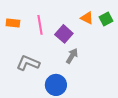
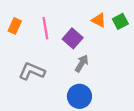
orange rectangle: (13, 23) -> (15, 26), turned -72
blue circle: (56, 85) -> (79, 96), moved

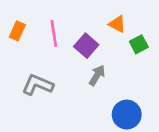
green square: (120, 21) -> (139, 44), moved
blue circle: (79, 96) -> (127, 115), moved

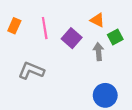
gray arrow: (97, 75) -> (98, 52), moved, turned -36

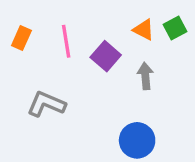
green square: (115, 37) -> (175, 28), moved
blue circle: (105, 95) -> (137, 140), moved

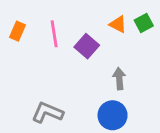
gray arrow: (145, 76) -> (119, 79), moved
gray L-shape: (46, 104) -> (47, 113), moved

